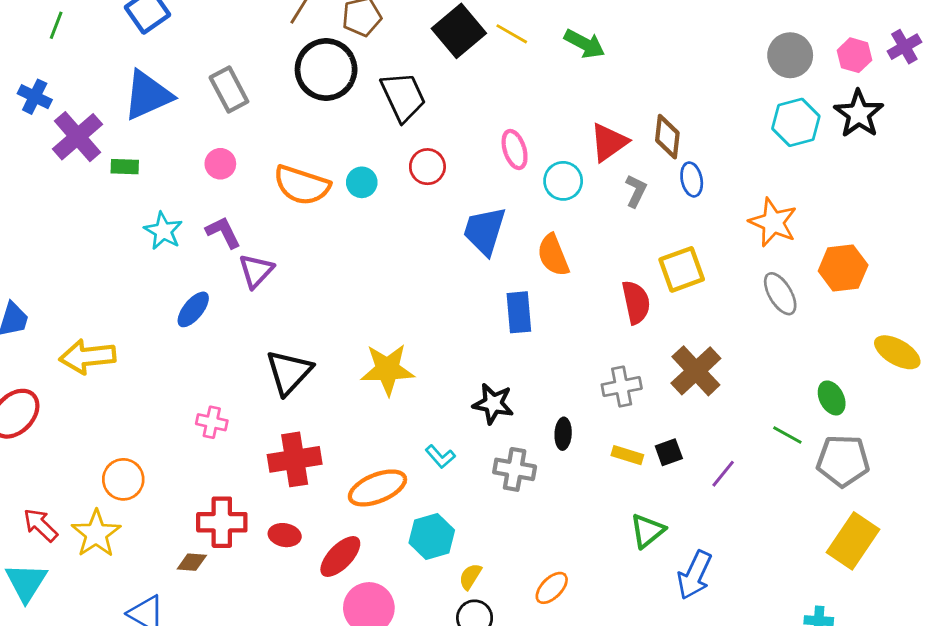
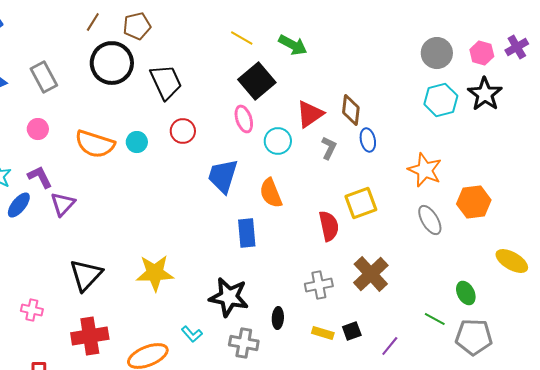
black square: (459, 31) -> (257, 81), moved
blue ellipse: (193, 309) -> (19, 205), moved
black star: (493, 404) -> (229, 297), size x1.4

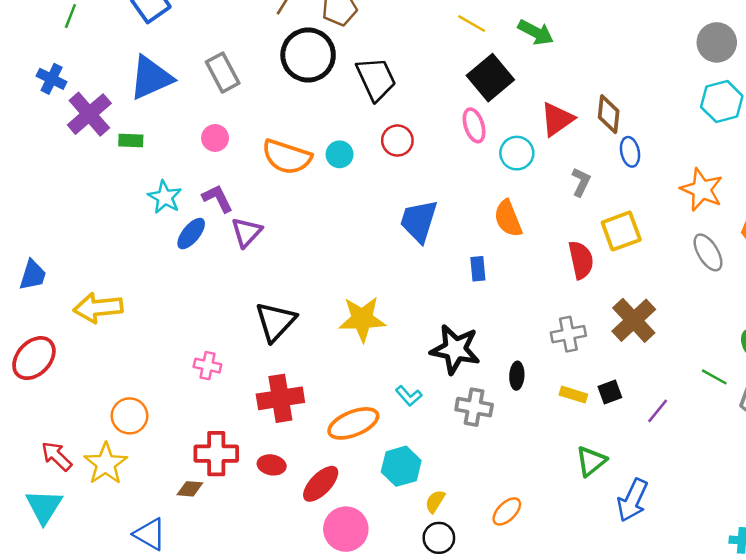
gray L-shape: (329, 148) -> (581, 182), moved
blue trapezoid: (223, 176) -> (419, 221), moved
blue rectangle: (247, 233) -> (478, 269), size x0.7

